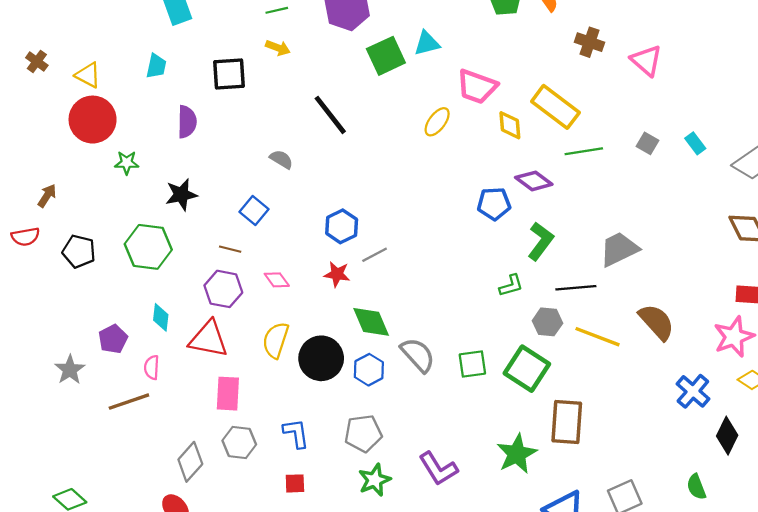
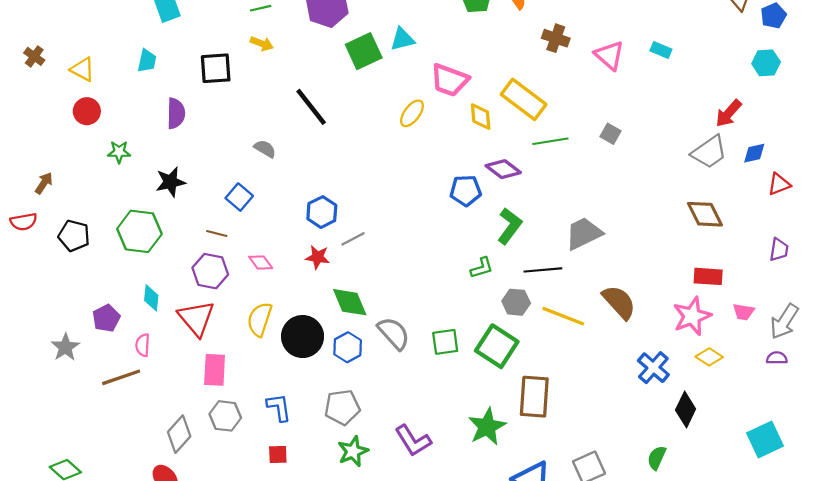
red circle: (93, 120) -> (87, 111), size x0.6
cyan rectangle: (695, 143) -> (661, 50), moved, turned -30
red triangle: (209, 339) -> (196, 318), turned 39
green semicircle: (696, 487) -> (657, 458), turned 45

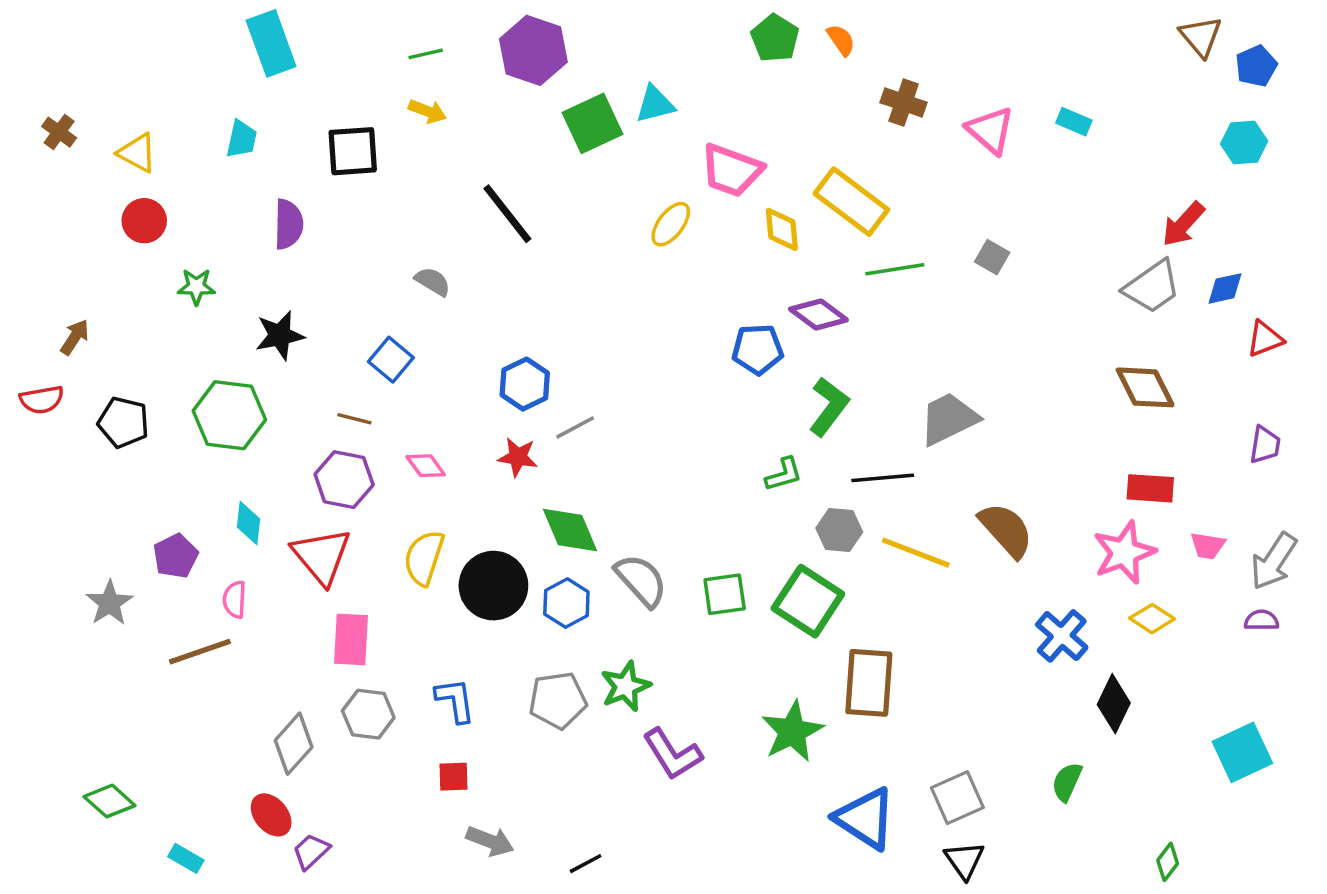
green star: (353, 451) -> (626, 686), moved

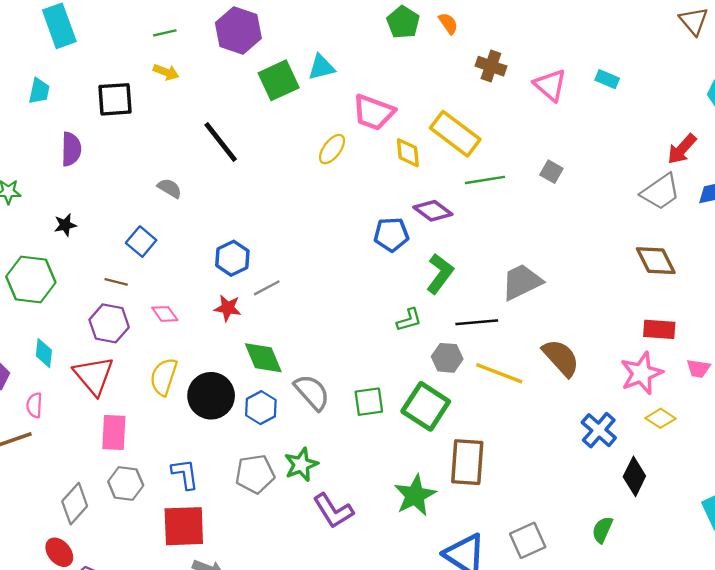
black star: (280, 335) -> (65, 225), size x0.7
red square: (454, 777) -> (184, 526), size x2.0

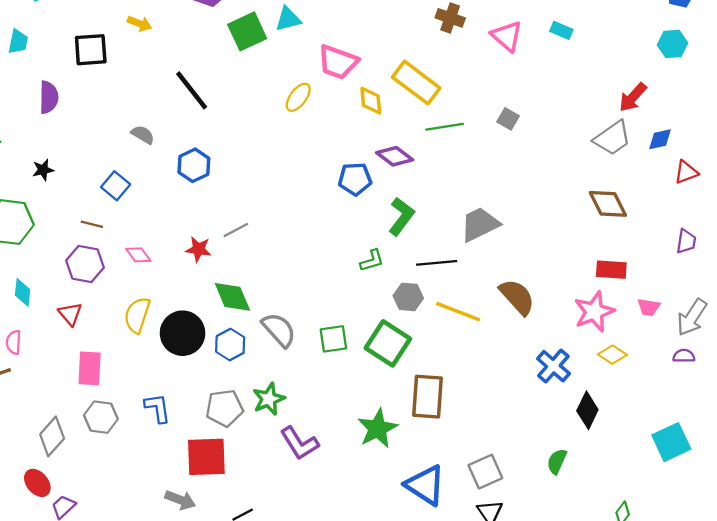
blue hexagon: (232, 258) -> (194, 165), moved
red triangle: (94, 376) -> (70, 314), size x0.6
red square: (184, 526) -> (206, 457), moved

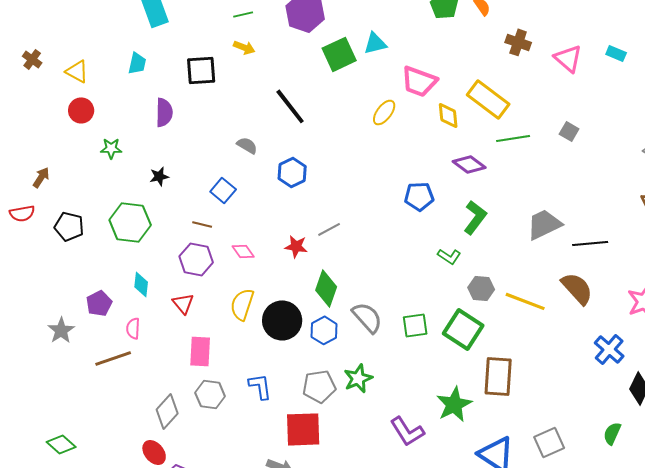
blue pentagon: (355, 179) -> (419, 196), moved
green L-shape: (372, 261) -> (449, 256), turned 50
black line: (437, 263) -> (590, 243), moved
green diamond: (232, 297) -> (326, 288), turned 42
purple L-shape: (299, 443) -> (407, 431), moved

